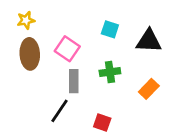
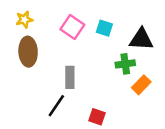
pink square: (67, 49) -> (72, 27), moved
green cross: (110, 72) -> (125, 64), moved

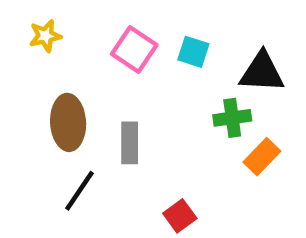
brown ellipse: (28, 52) -> (68, 122), moved
black line: (56, 106) -> (79, 191), moved
red square: (97, 117) -> (180, 216), turned 35

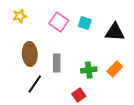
green cross: (232, 118) -> (89, 70), moved

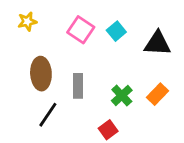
cyan square: (85, 23) -> (116, 31), turned 32
green cross: (89, 70) -> (122, 95), turned -35

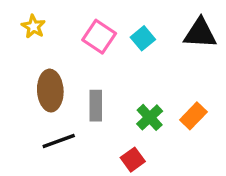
yellow star: (27, 21) -> (33, 27), turned -30
black triangle: (157, 43) -> (200, 33), moved
black line: (48, 115) -> (59, 141), turned 36

